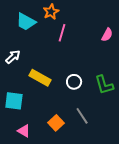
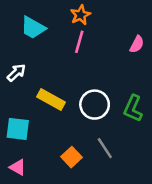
orange star: (51, 12) -> (80, 15), moved
white circle: (74, 82) -> (95, 105), size x1.5
green L-shape: (104, 85) -> (133, 108), turned 40
pink triangle: (24, 131) -> (18, 167), moved

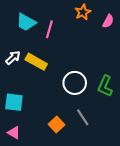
orange star: (80, 15) -> (83, 12), moved
pink line: (79, 42) -> (49, 29), moved
pink semicircle: (137, 44) -> (108, 21), moved
yellow rectangle: (51, 99) -> (36, 62), moved

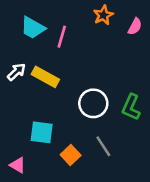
cyan square: (14, 102) -> (42, 132), moved

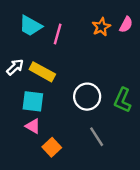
orange star: (103, 15) -> (101, 27), moved
cyan square: (42, 132) -> (33, 101), moved
orange square: (71, 155) -> (52, 147), moved
pink triangle: (18, 165) -> (33, 126), moved

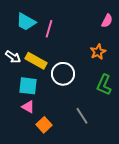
orange star: (101, 27) -> (98, 52), moved
white arrow: (15, 67) -> (13, 57), turned 77
white circle: (87, 97) -> (63, 74), moved

